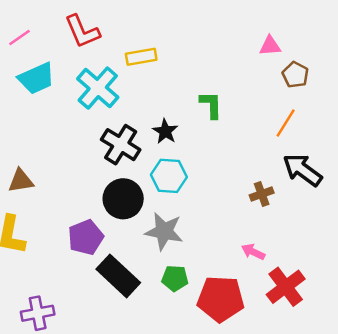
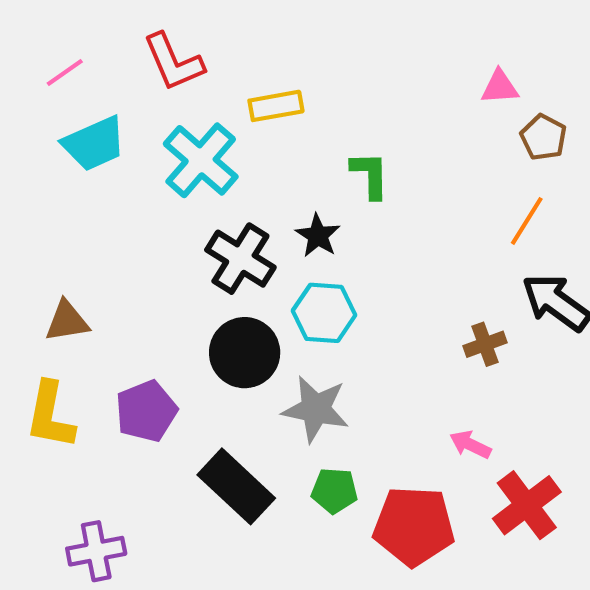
green L-shape: (211, 105) -> (370, 175), moved
purple pentagon: (86, 237) -> (146, 411), moved

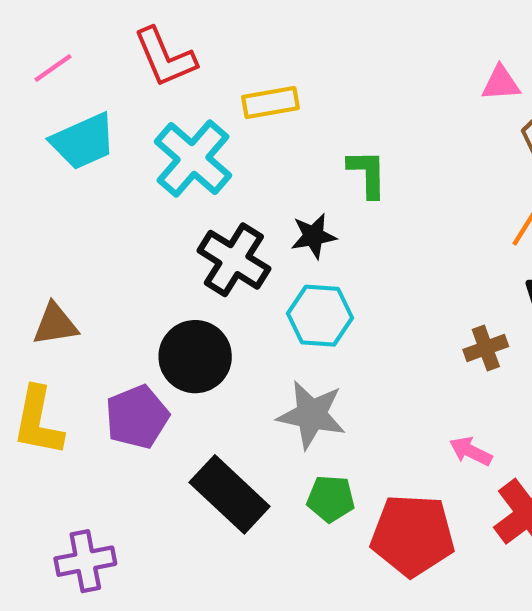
black star: (318, 236) -> (314, 236), turned 30
black circle: (245, 353) -> (195, 357), moved

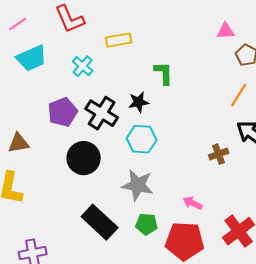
cyan cross: (193, 159) -> (83, 66), size x0.6
purple pentagon: (137, 417) -> (63, 112), moved
pink arrow: (471, 451) -> (193, 203), moved

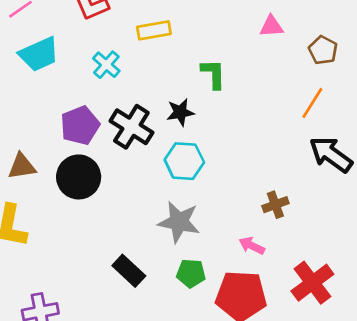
pink triangle: (226, 31) -> (271, 26), moved
brown cross: (219, 154) -> (275, 205), moved
black circle: (84, 158) -> (79, 177), moved
black rectangle: (100, 222) -> (129, 271), size x0.7

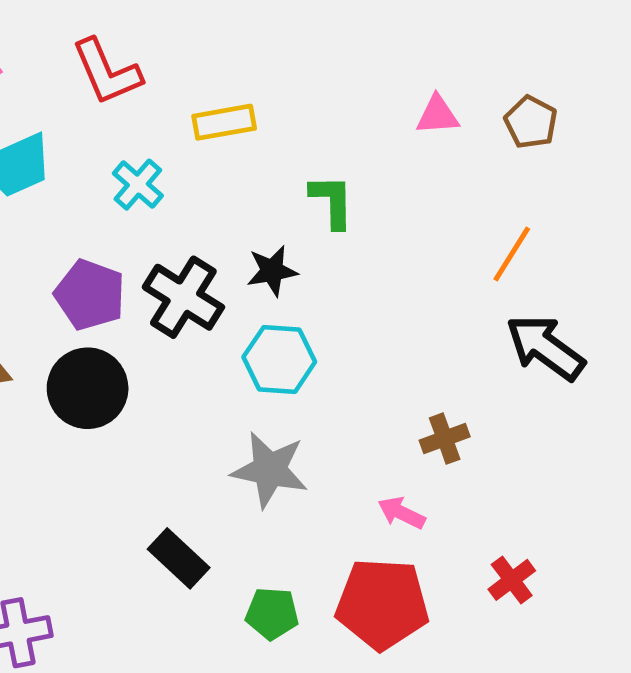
brown pentagon: (323, 50) -> (531, 122), moved
purple pentagon: (80, 125) -> (90, 295), turned -30
green pentagon: (191, 273) -> (272, 614), moved
red cross: (312, 283) -> (512, 580), size x0.6

